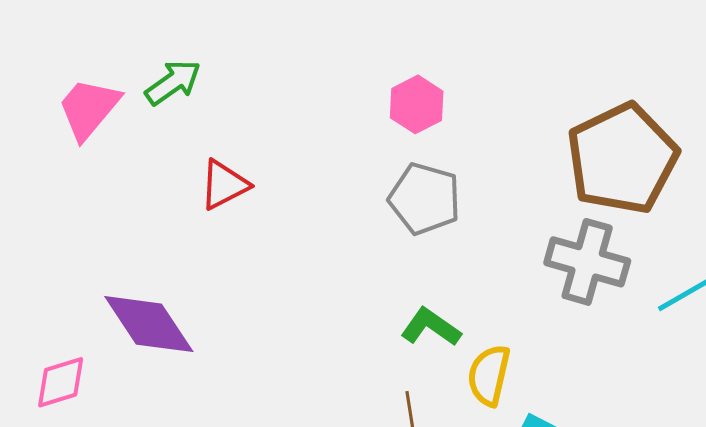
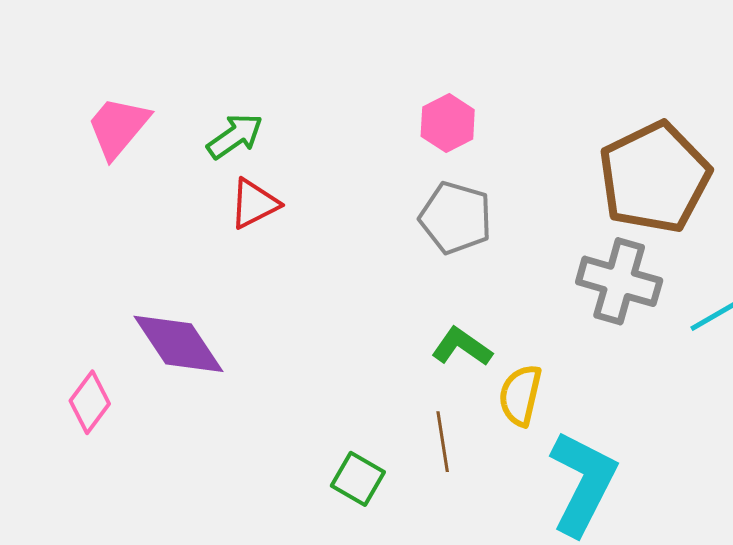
green arrow: (173, 82) -> (235, 136), moved
pink diamond: (61, 382) -> (90, 402), turned -36

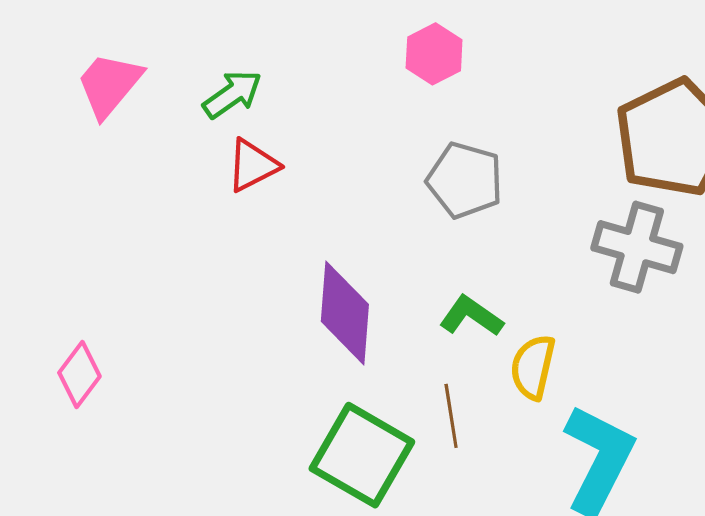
pink hexagon: (448, 123) -> (434, 54), moved
purple diamond: (178, 344) -> (345, 313), moved, turned 38
green square: (358, 479) -> (362, 455), size x1.8

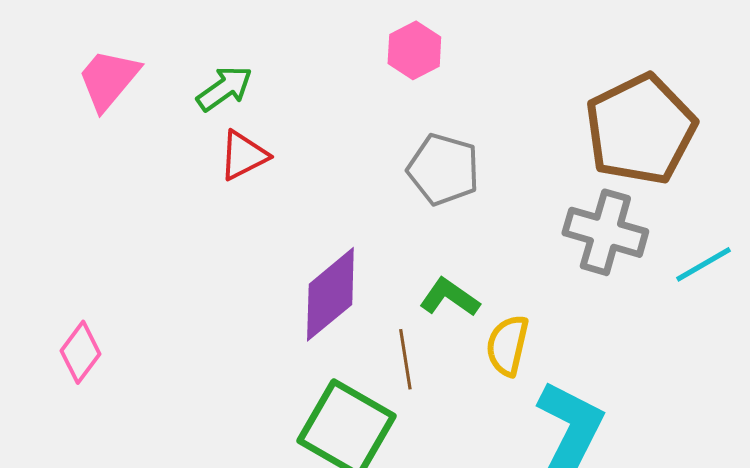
purple diamond: (345, 313) -> (330, 294), turned 46
brown line: (451, 416) -> (405, 359), moved

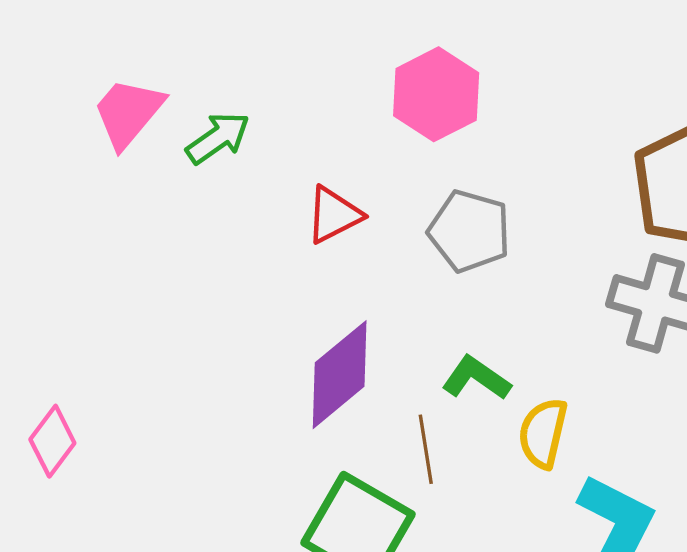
pink hexagon: (414, 50) -> (436, 94), size x1.4
pink trapezoid: (108, 79) -> (128, 113), moved
red triangle: (243, 155) -> (334, 215), moved

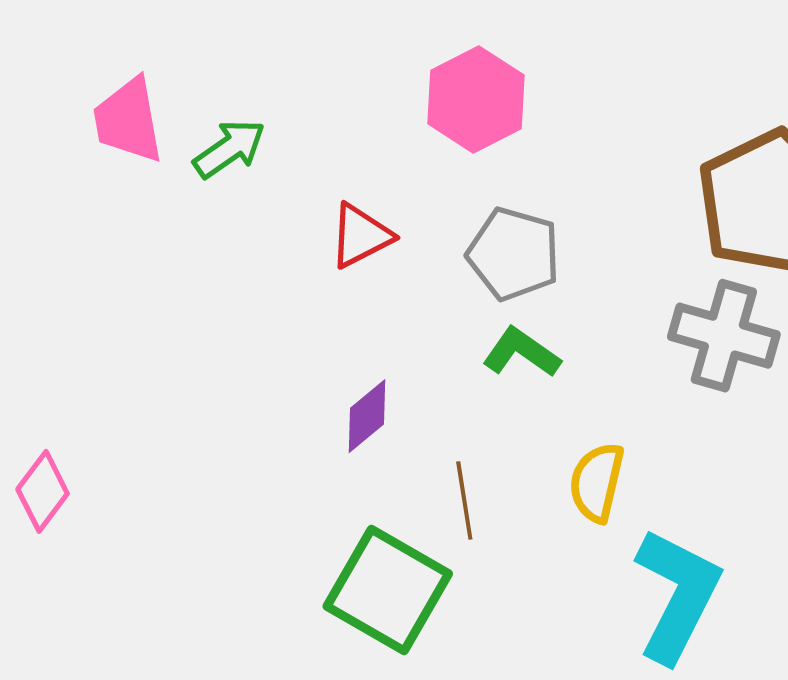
pink trapezoid: (128, 113) -> (128, 120), turned -50
purple diamond: (340, 375) -> (367, 416), size x0.6
green L-shape: (476, 378) -> (521, 353), moved

